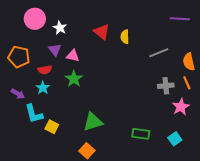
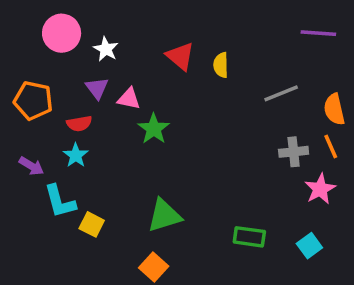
green star: (74, 79) -> (154, 129), moved

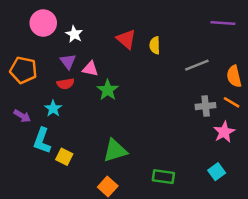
red semicircle: (79, 123) -> (66, 84), moved
orange line: (331, 147) -> (232, 102), turned -35
cyan L-shape: (60, 201) -> (42, 141), turned 35
green rectangle: (249, 237) -> (163, 177), moved

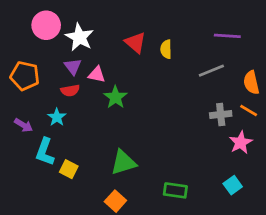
purple line: (223, 23) -> (227, 36), moved
white star: (74, 34) -> (79, 37), size x1.5

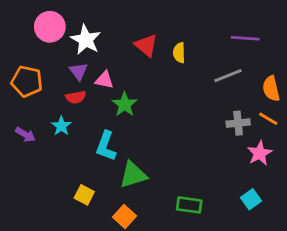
cyan L-shape: (45, 152) -> (106, 146), moved
yellow square: (69, 169) -> (84, 195), moved

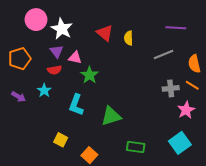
orange pentagon: (27, 81) -> (20, 59), turned -30
green triangle: (133, 175) -> (111, 116), moved
cyan square: (251, 199) -> (180, 143), size x1.5

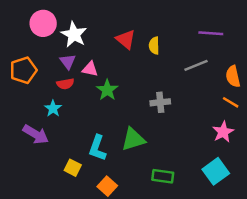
gray cross: (171, 88) -> (160, 102), moved
purple arrow: (19, 97) -> (36, 134), moved, size x1.5
cyan L-shape: (76, 105) -> (97, 148), moved

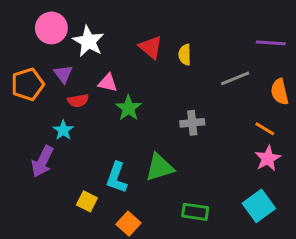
purple line: (211, 33) -> (271, 43), moved
purple triangle: (68, 62) -> (63, 74), moved
orange line: (231, 102) -> (265, 129), moved
purple arrow: (36, 134) -> (42, 161), turned 85

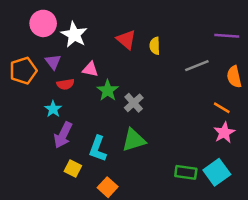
gray cross: (192, 123) -> (134, 103), moved, turned -36
purple arrow: (42, 161) -> (63, 135), moved
green rectangle: (195, 212) -> (186, 172), moved

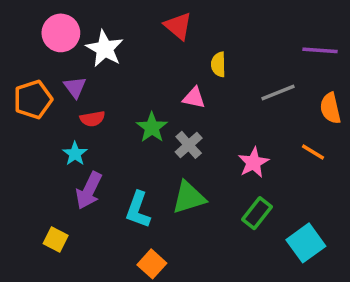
red triangle: (126, 40) -> (178, 26), moved
pink triangle: (90, 69) -> (194, 98), moved
pink star: (224, 133) -> (253, 162), moved
yellow square: (73, 169) -> (56, 239), moved
green rectangle: (186, 172) -> (257, 213), moved, turned -60

